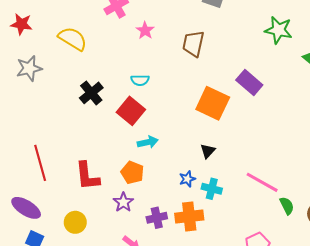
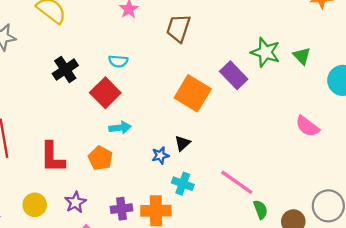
green star: (279, 30) -> (265, 52), moved
blue star: (187, 179) -> (160, 155), moved
purple star: (123, 202) -> (75, 202), moved

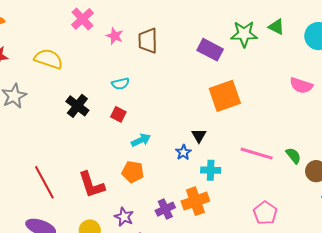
brown trapezoid: (178, 28) -> (148, 41), moved
purple rectangle: (234, 75) -> (210, 50), moved
red square: (105, 93) -> (118, 114), size x0.6
orange square: (193, 93) -> (225, 96), moved, turned -32
green semicircle: (260, 210) -> (293, 156), moved

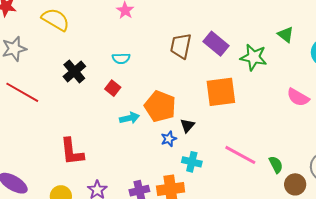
green star: (244, 34) -> (254, 57), moved
brown trapezoid: (148, 41) -> (181, 46), moved
orange pentagon: (133, 172) -> (160, 106), moved, size x1.4
red line: (44, 182) -> (22, 92), moved, turned -44

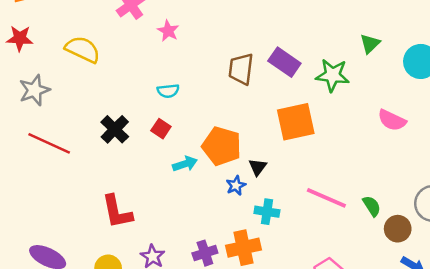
green triangle: (286, 35) -> (370, 44), turned 42
black cross: (74, 71) -> (115, 129), moved

